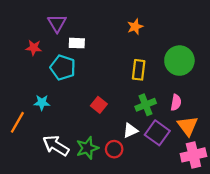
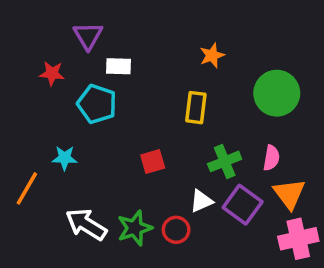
orange star: (135, 27) -> (212, 55), moved
yellow rectangle: (139, 70) -> (196, 108), moved
red square: (99, 105) -> (153, 161), turned 35

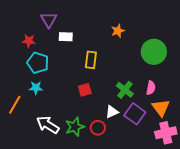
cyan pentagon: (97, 104) -> (38, 63), moved
yellow rectangle: (196, 108) -> (91, 60), moved
green cross: (225, 161) -> (125, 90), turned -30

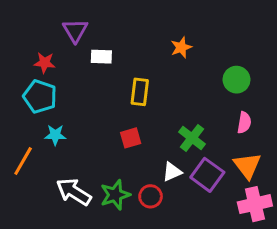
green circle: (154, 52) -> (237, 80), size x0.7
cyan pentagon: (38, 63) -> (40, 97), moved
pink semicircle: (151, 88) -> (244, 123), moved

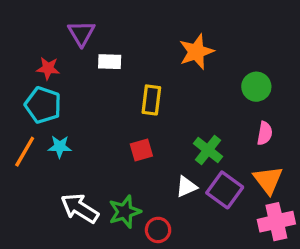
orange star: (181, 47) -> (196, 52), size x1.5
orange line: (23, 161) -> (25, 152), moved
red circle: (151, 196) -> (158, 230), moved

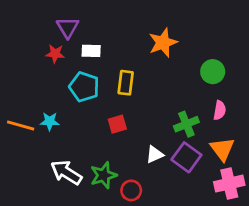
red star: (48, 68) -> (55, 54), moved
cyan pentagon: (43, 105) -> (84, 87), moved
green cross: (208, 150) -> (186, 124), moved, turned 30
orange line: (25, 152) -> (21, 126), turned 76

